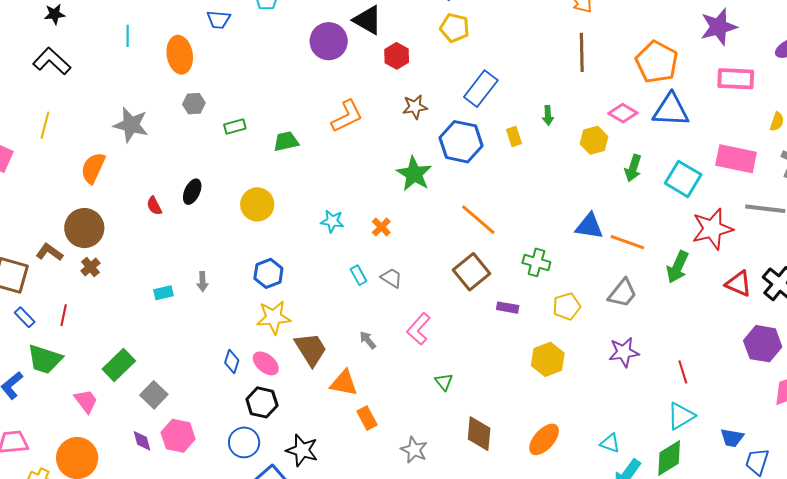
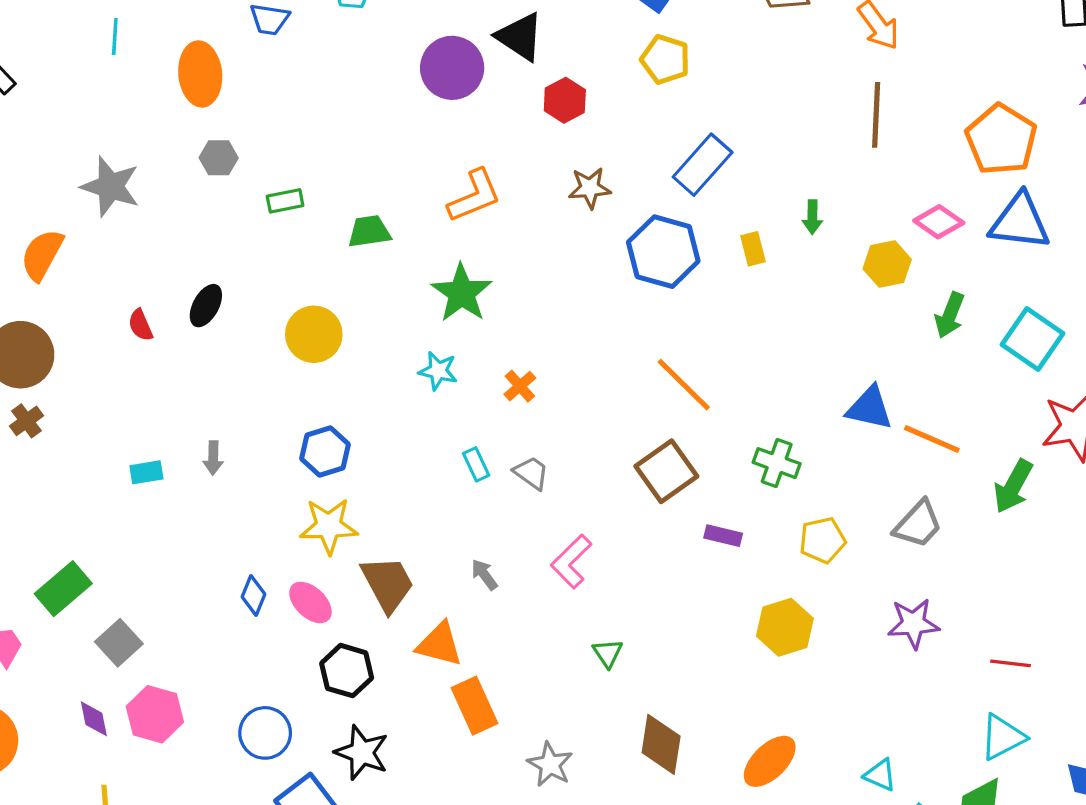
green star: (414, 174) -> (462, 293), moved
red line: (683, 372) -> (1010, 663), turned -70
black hexagon: (262, 402) -> (347, 671), moved
orange rectangle: (367, 418) -> (474, 706), size x1.4

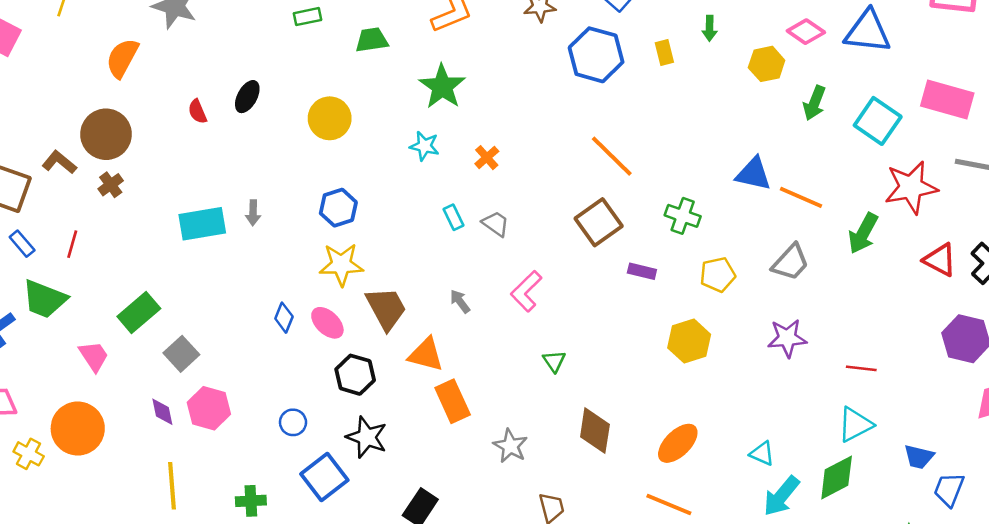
cyan rectangle: (146, 472) -> (202, 224), size x1.8
blue circle: (265, 733) -> (293, 422), size x0.7

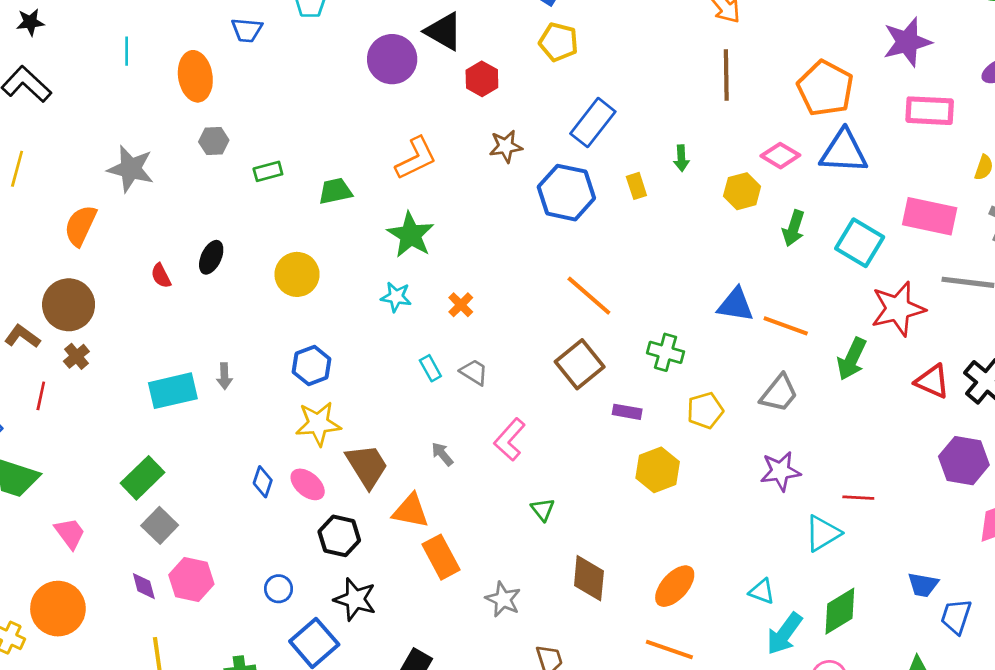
red line: (72, 244) -> (41, 396), moved
green rectangle: (139, 313) -> (142, 478), moved
yellow hexagon: (689, 341) -> (658, 470), moved
cyan triangle: (855, 425) -> (823, 533), moved

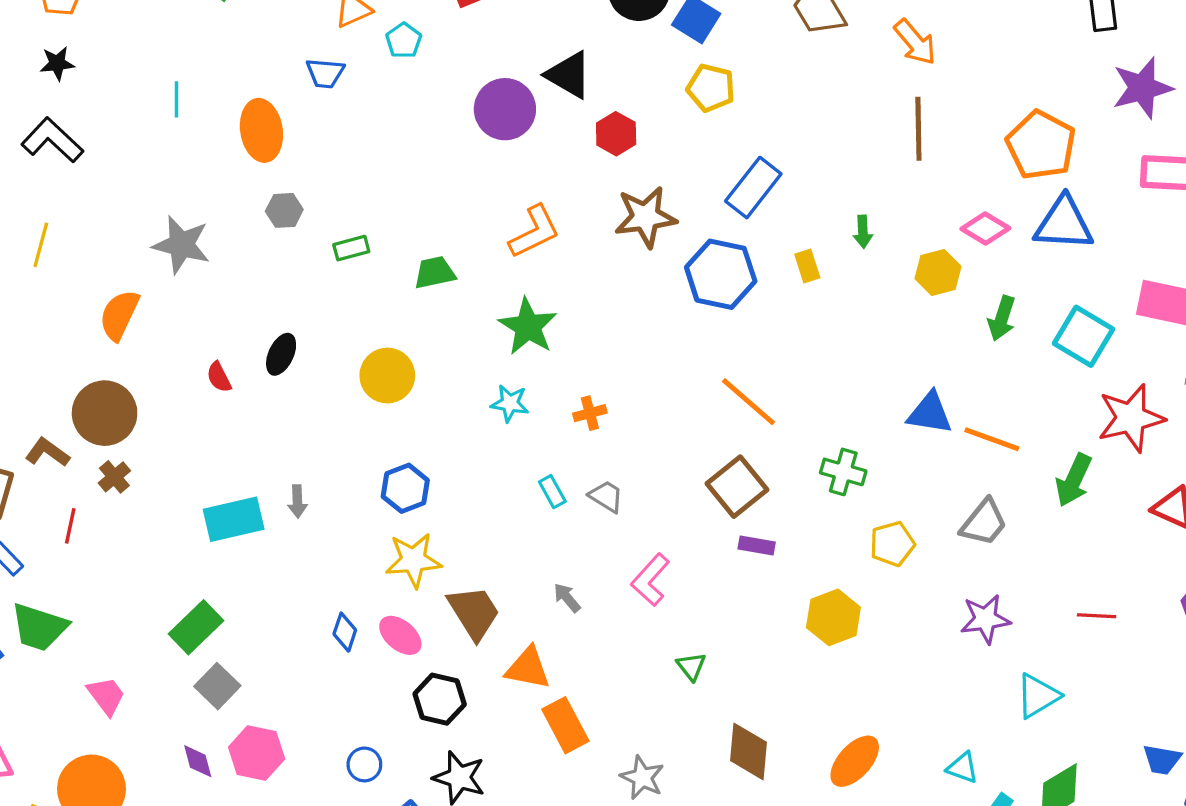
brown star: (506, 146) -> (645, 217), size x1.5
orange cross: (461, 305) -> (590, 413), turned 30
purple rectangle: (627, 412) -> (757, 545), moved
red line: (858, 498) -> (1097, 616), moved

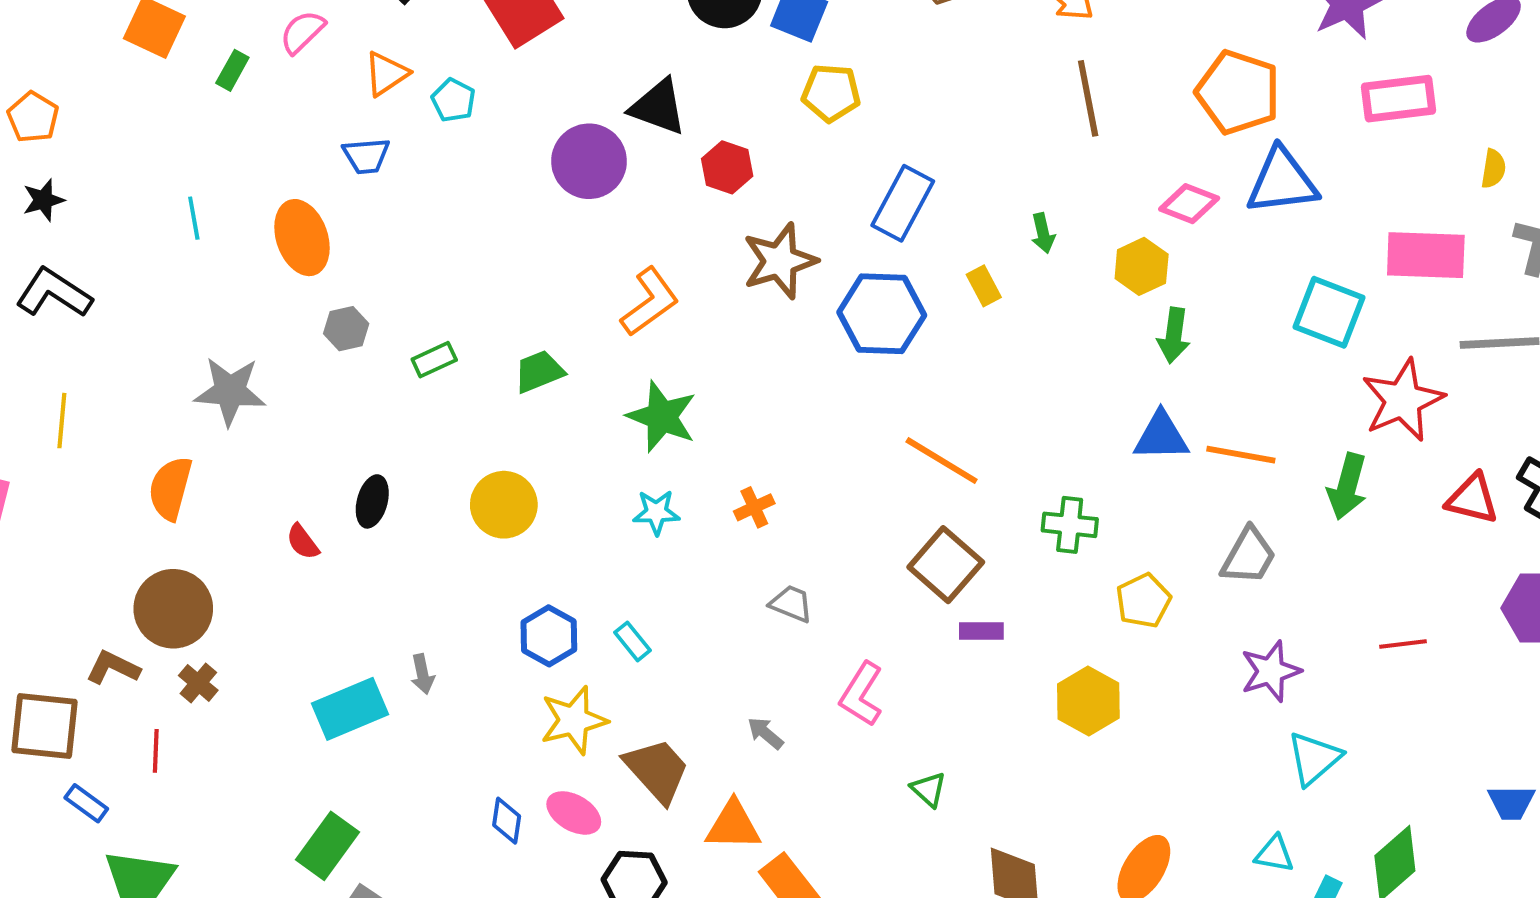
green arrow: (1002, 318) -> (1174, 335), moved
cyan rectangle: (552, 492) -> (633, 641), moved
cyan triangle: (1038, 696) -> (1314, 758), moved

